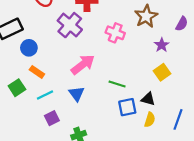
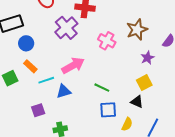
blue triangle: (77, 94) -> (64, 91), turned 42
cyan line: (45, 95) -> (46, 80), moved
black triangle: (148, 99) -> (137, 102), moved

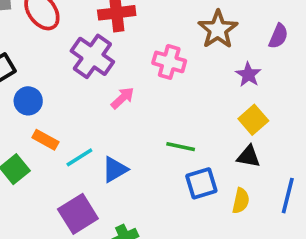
pink arrow: (73, 65) -> (123, 98), moved, size x0.6
purple square: (38, 110) -> (78, 214), size x1.5

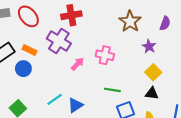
pink cross: (169, 62) -> (105, 55), moved
orange rectangle: (45, 140) -> (29, 50), moved

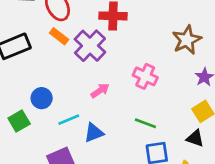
orange rectangle: (29, 50) -> (59, 36), moved
pink arrow: (78, 64) -> (100, 91), moved
blue circle: (23, 69) -> (42, 98), moved

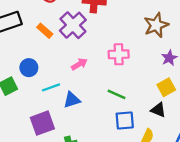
orange rectangle: (59, 36) -> (45, 31), moved
pink cross: (145, 76) -> (119, 54), turned -30

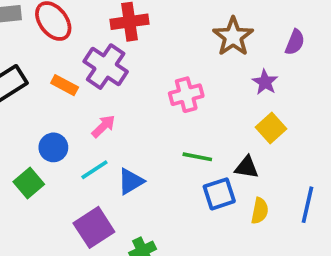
pink arrow: (79, 64) -> (104, 126), moved
black triangle: (158, 110) -> (247, 167), moved

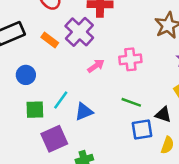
pink arrow: (104, 126) -> (96, 66), moved
blue circle: (53, 147) -> (26, 75), moved
cyan line: (94, 170) -> (61, 100), turned -30
green square: (29, 183) -> (35, 110), moved, turned 30

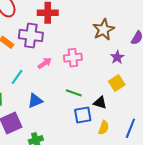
purple cross: (79, 32) -> (31, 35), turned -35
cyan line: (61, 100) -> (17, 77), moved

